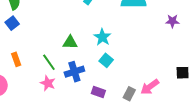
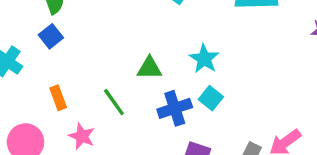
blue cross: (74, 72) -> (175, 108), moved
pink star: (48, 83) -> (82, 136), moved

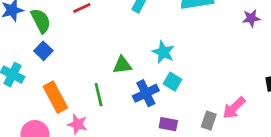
orange rectangle: (58, 98) -> (55, 97), size x1.6
green line: (114, 102) -> (99, 95), turned 30

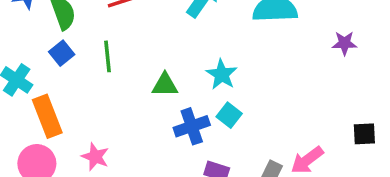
green line: (99, 95) -> (107, 56), moved
orange rectangle: (55, 97) -> (47, 116), moved

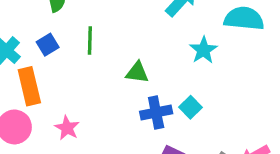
blue square: (62, 53) -> (48, 45), moved
cyan star: (222, 74) -> (203, 50), moved

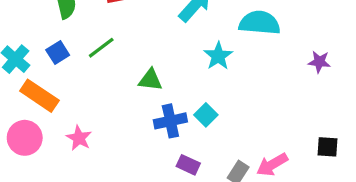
green line: (90, 41) -> (101, 48), turned 52
orange rectangle: (29, 86) -> (39, 96), turned -42

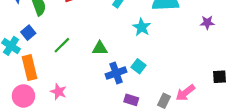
green line: (101, 48) -> (62, 45), moved
blue square: (58, 52) -> (28, 33), moved
orange rectangle: (39, 96) -> (29, 68), turned 50

